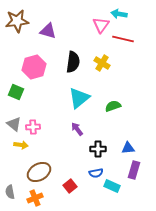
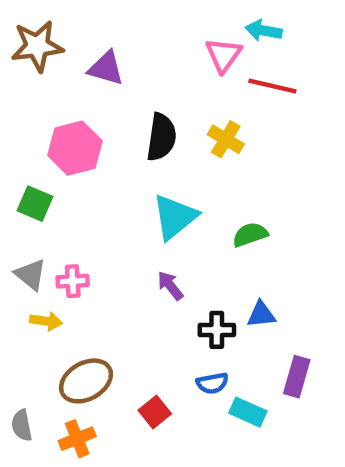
blue triangle: (128, 148) -> (261, 314), moved

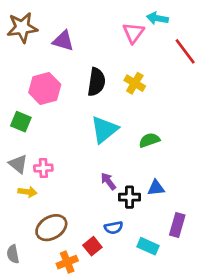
red line: (272, 86) -> (185, 51), moved, turned 40
purple arrow: (170, 286) -> (108, 181), moved
blue semicircle: (212, 383) -> (114, 228), moved
orange cross: (77, 439) -> (67, 262), moved

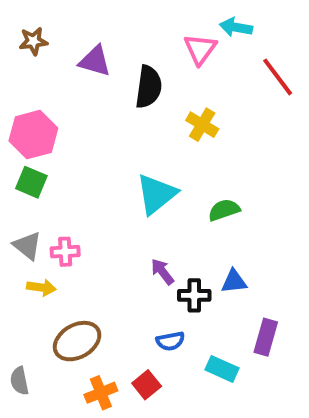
brown star: (22, 28) -> (33, 41), size x0.6
black semicircle: (96, 82) -> (149, 87), moved
pink hexagon: (45, 88) -> (33, 135), moved
red square: (92, 246) -> (147, 385), moved

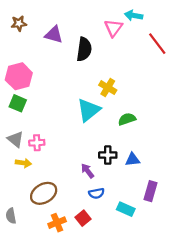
yellow cross: (202, 125) -> (108, 88), moved
purple arrow: (162, 272) -> (88, 171), moved
black cross: (194, 295) -> (108, 155), moved

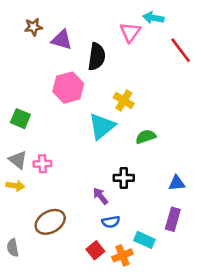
brown star: (19, 23) -> (33, 27), moved
pink hexagon: (19, 76) -> (68, 88), moved
blue triangle: (133, 160) -> (177, 183), moved
yellow arrow: (23, 163) -> (15, 186), moved
orange cross: (57, 223) -> (122, 255), moved

